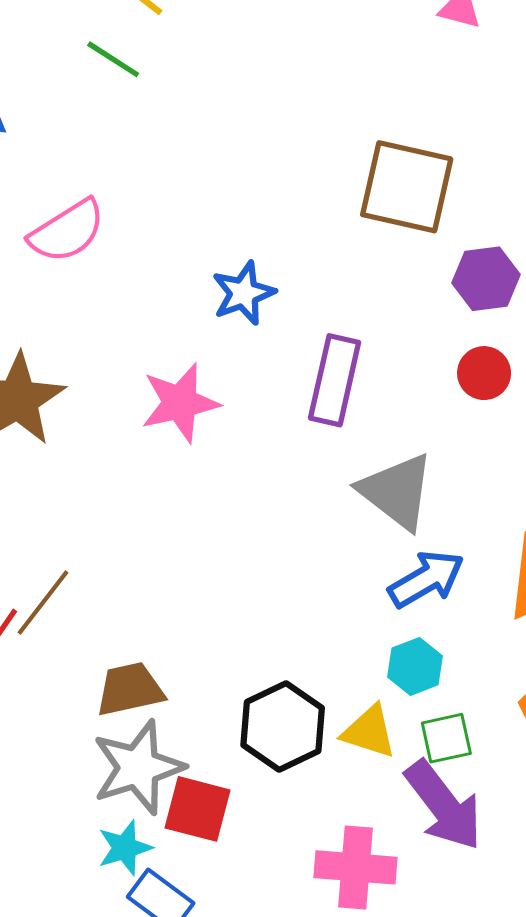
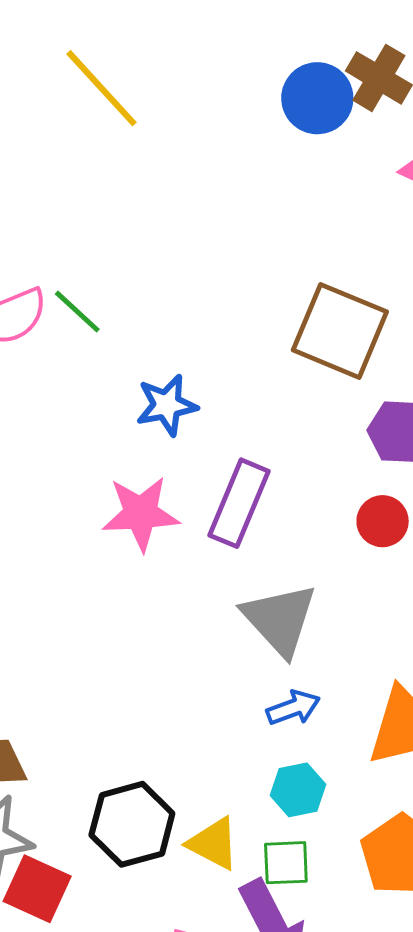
green line: (113, 59) -> (77, 312), moved
pink star: (180, 403) -> (141, 513), moved
blue arrow: (426, 579) -> (293, 708), size x0.7
cyan hexagon: (415, 666) -> (298, 790), moved

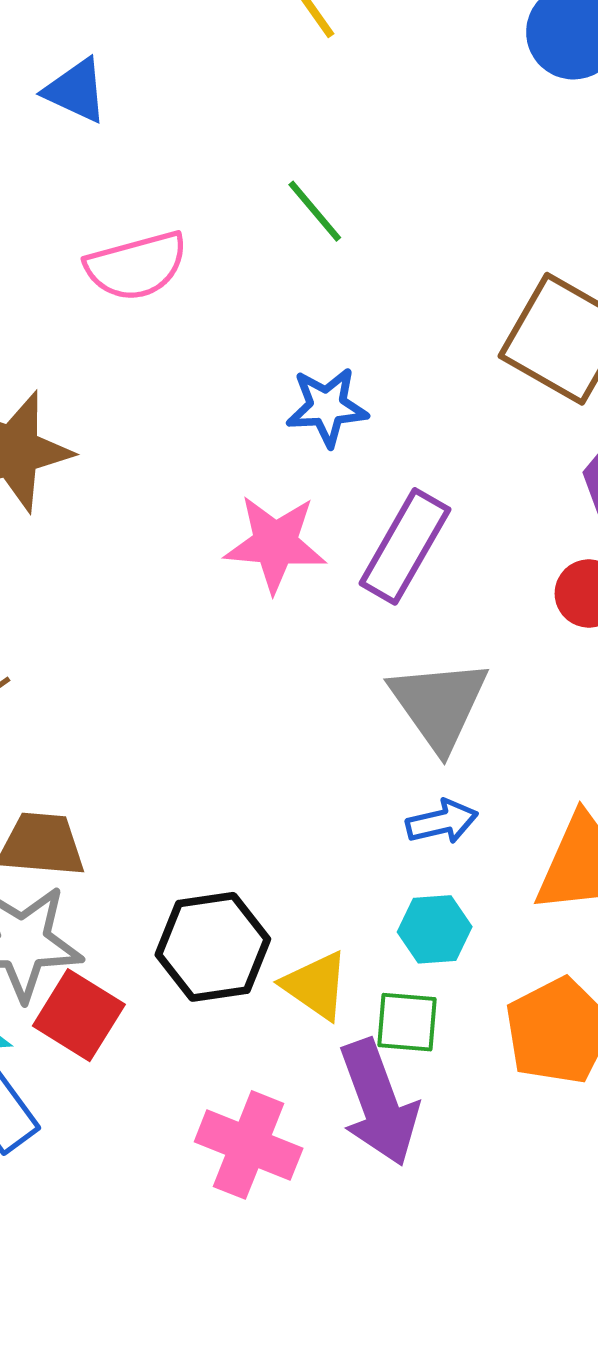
green line: (77, 312) -> (315, 211), moved

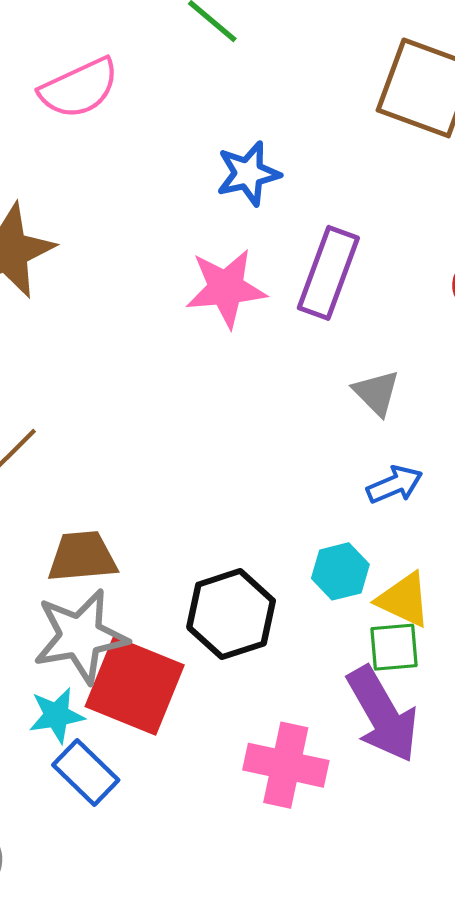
gray triangle: (439, 704) -> (376, 393), size x0.6
cyan hexagon: (435, 929) -> (340, 571), moved
yellow triangle: (316, 985) -> (404, 600), moved
red square: (79, 1015) -> (135, 686), size x1.4

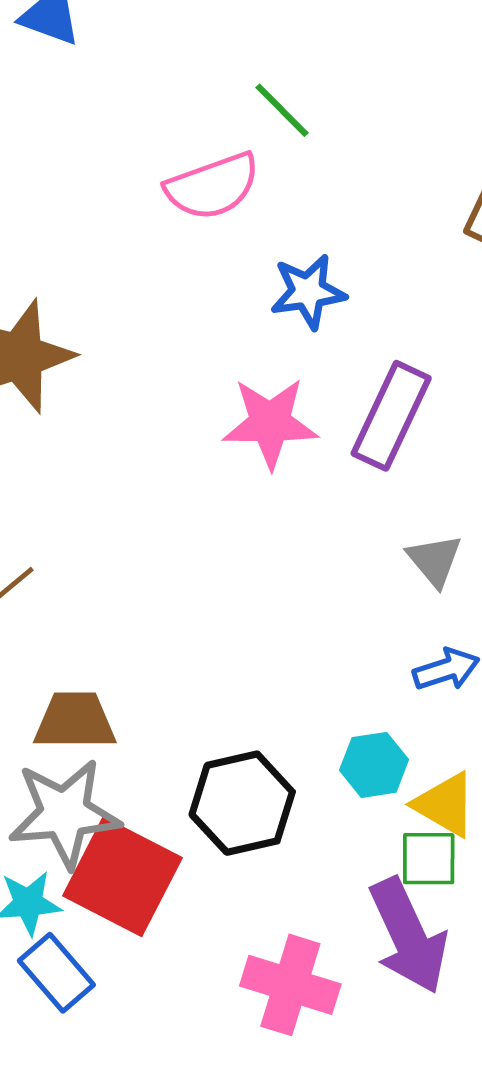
pink semicircle: (79, 88) -> (213, 186), moved

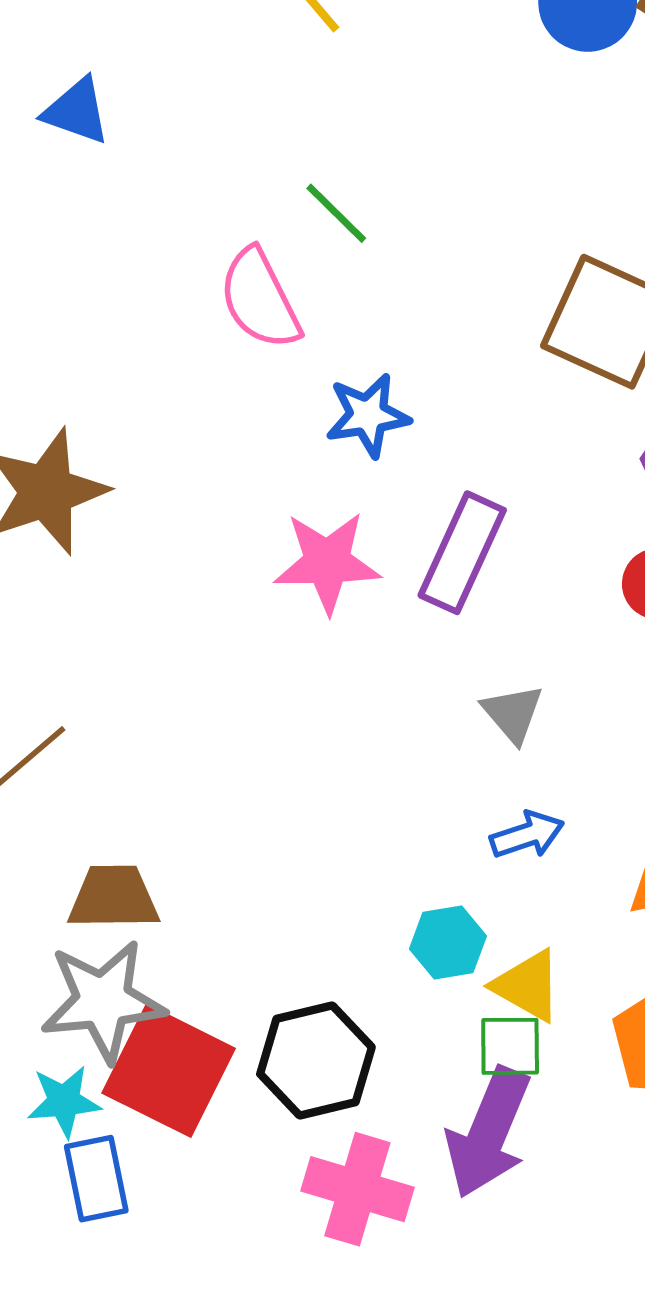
pink semicircle: (213, 186) -> (260, 299), turned 84
black hexagon: (242, 803) -> (316, 1061), moved
purple arrow: (408, 936) -> (488, 1133), turned 48
blue rectangle: (56, 973) -> (96, 1179), turned 30

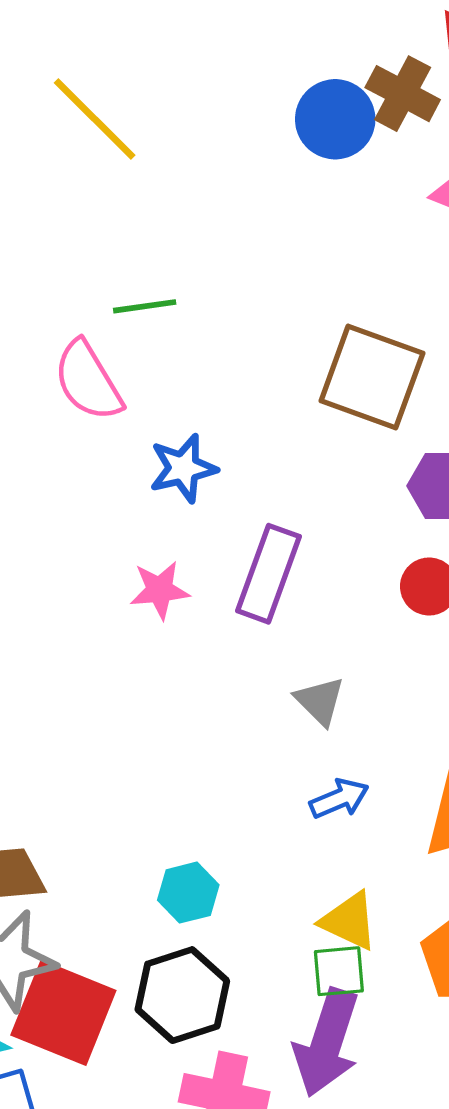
green line: (336, 213) -> (145, 306), turned -48
pink star: (327, 562) -> (160, 590), size x0.7
cyan hexagon: (448, 942) -> (188, 893), moved

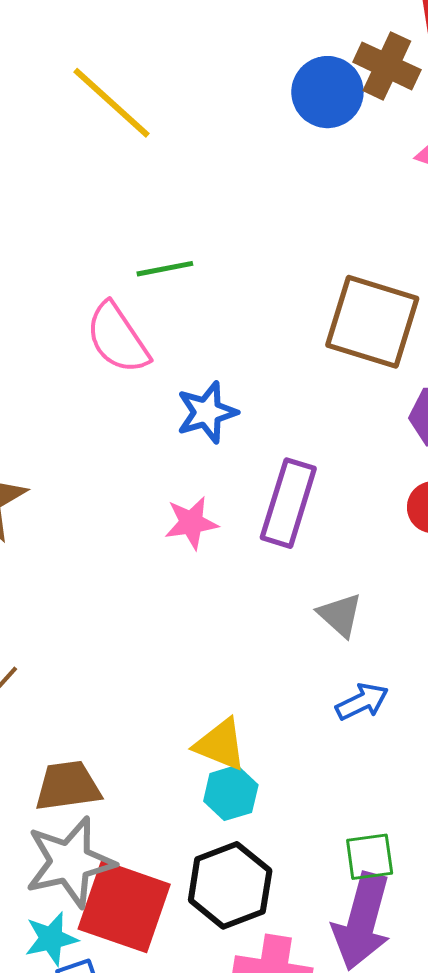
yellow triangle: (349, 921) -> (220, 744), moved

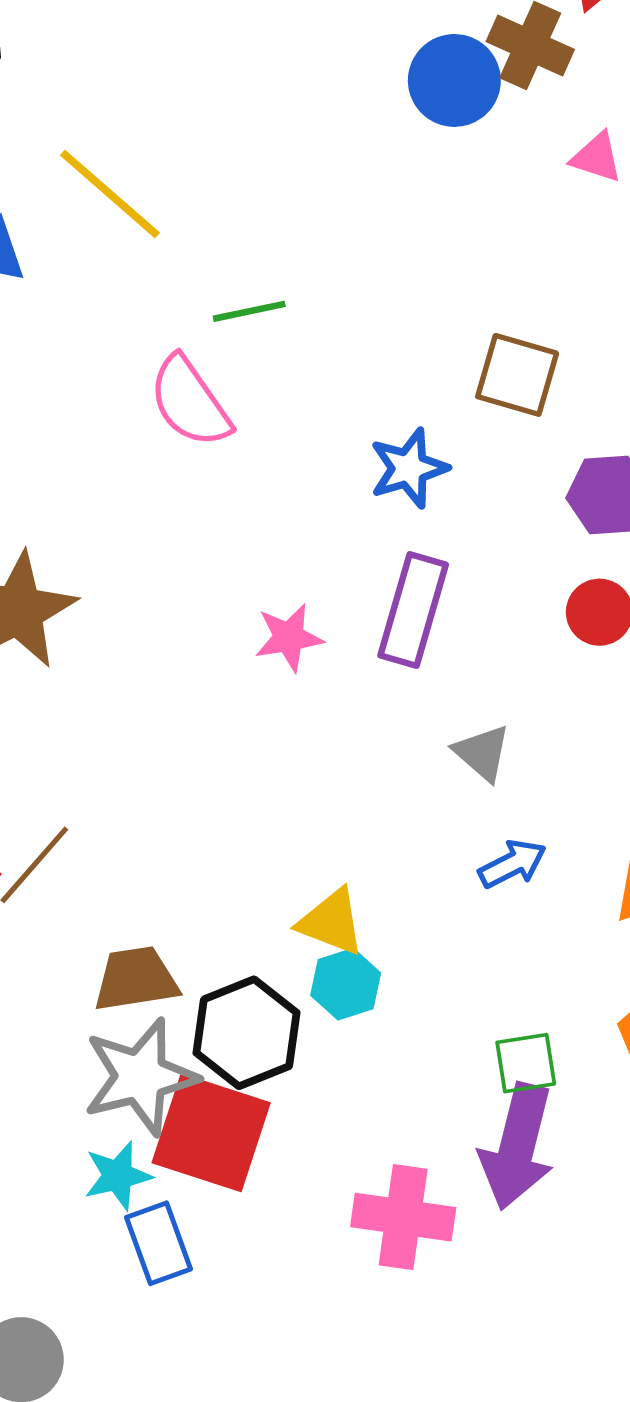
yellow line: (111, 103) -> (110, 194), moved
brown square: (372, 322) -> (517, 375), size x0.7
blue star: (207, 412) -> (409, 468), moved
black hexagon: (230, 885) -> (246, 1033), moved

